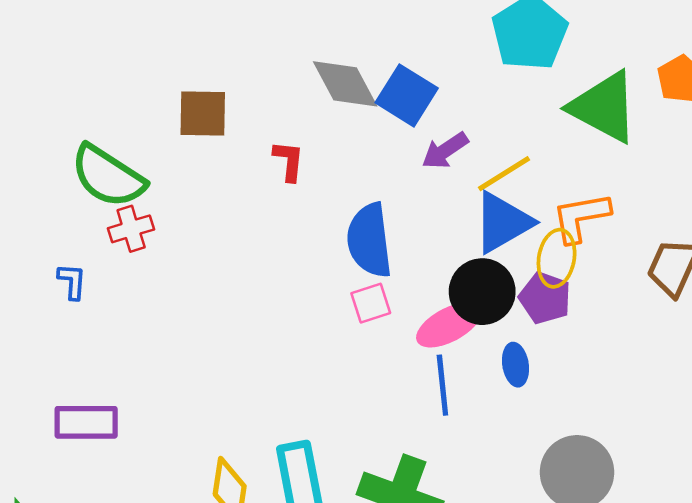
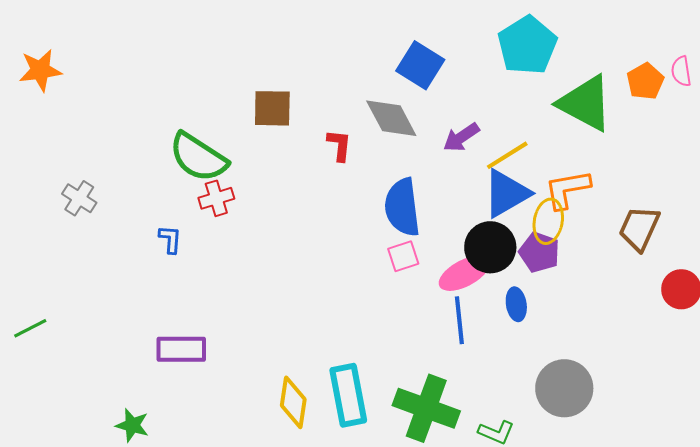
gray diamond: (345, 84) -> (391, 118), moved
blue square: (407, 95) -> (420, 65), moved

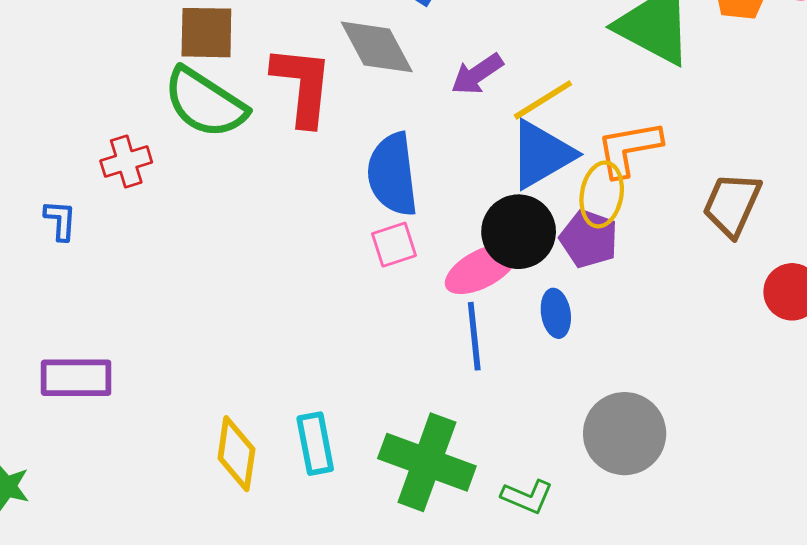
red L-shape: (339, 145) -> (302, 86), size x1.8
green semicircle: (198, 157) -> (205, 103), moved
cyan rectangle: (348, 395) -> (315, 444), size x0.7

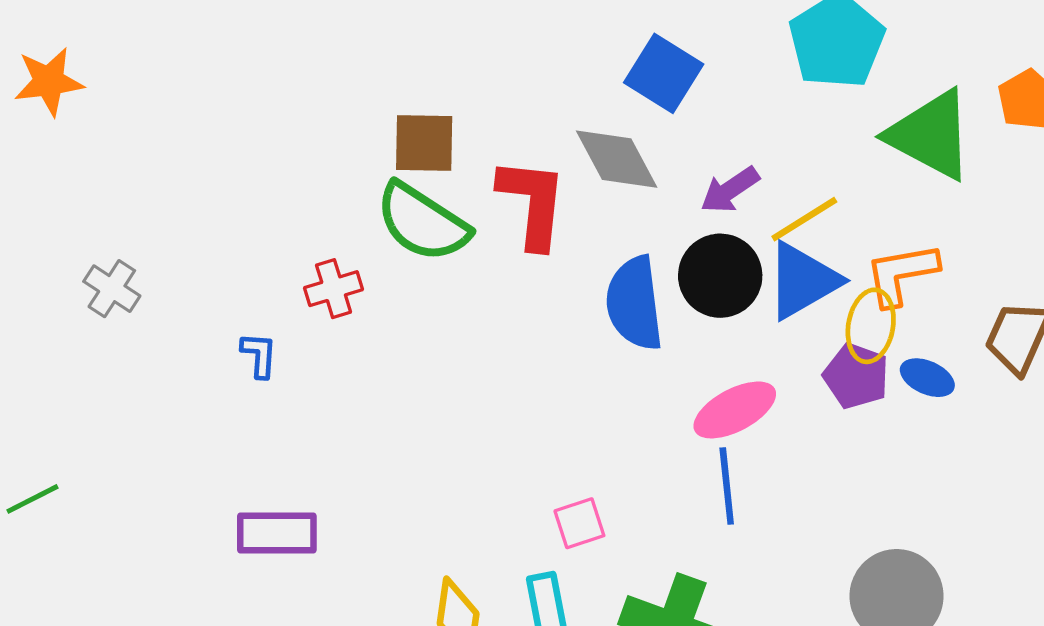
black circle: (519, 232) -> (720, 276), moved
pink square: (394, 245) -> (579, 523), moved
blue ellipse: (556, 313) -> (927, 378), moved, turned -57

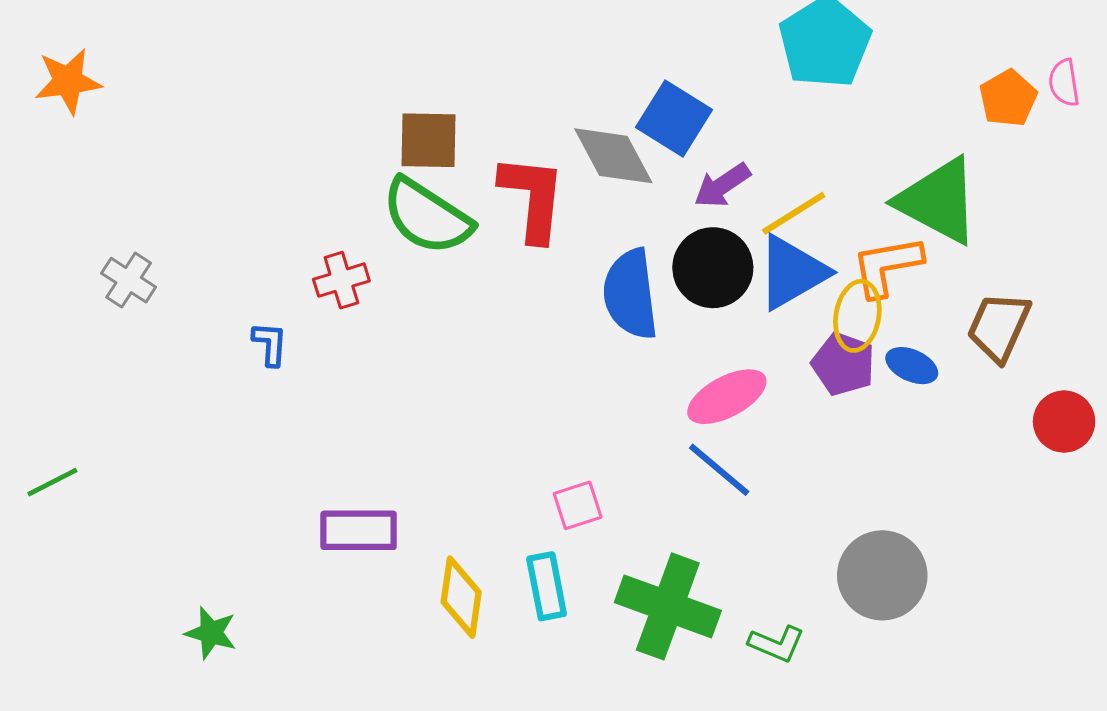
blue square: (664, 73) -> (674, 118), moved
green triangle: (931, 135) -> (938, 201), moved
blue line: (727, 486) -> (719, 470), turned -44
purple rectangle: (277, 533) -> (359, 530), moved

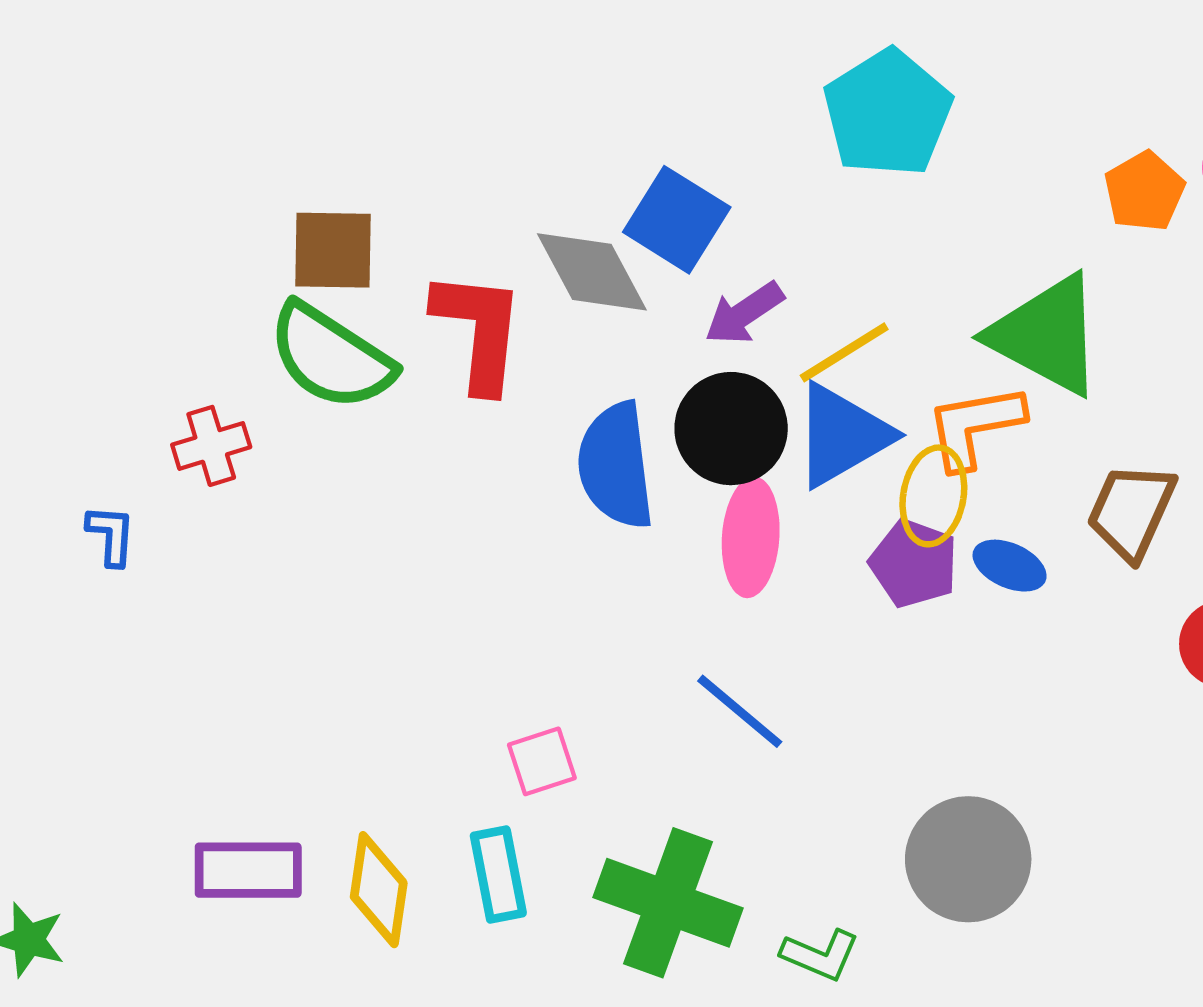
pink ellipse: (727, 397) -> (751, 537), moved, turned -58
purple rectangle: (359, 530) -> (248, 870), moved

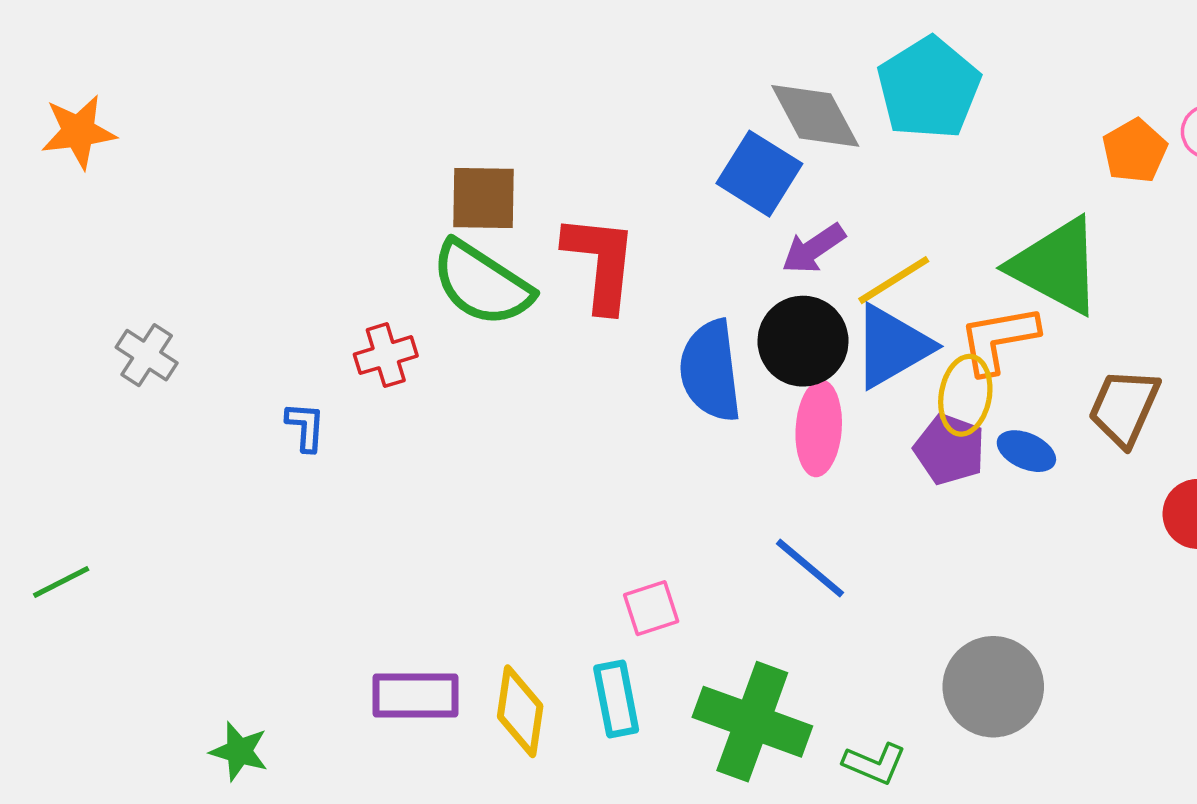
gray diamond: (592, 272) -> (815, 116), moved

